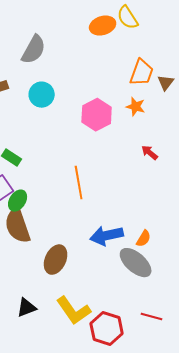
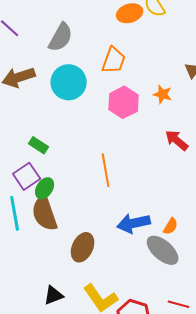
orange trapezoid: (142, 73) -> (114, 60), moved
cyan circle: (42, 95) -> (69, 82), size x1.4
red arrow: (150, 153) -> (177, 140), size x1.4

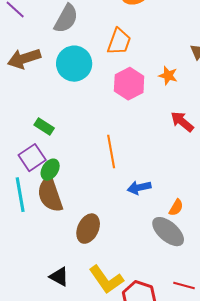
blue arrow: (134, 223) -> (139, 188), moved, size x0.7
black triangle: (54, 295) -> (59, 277), turned 50

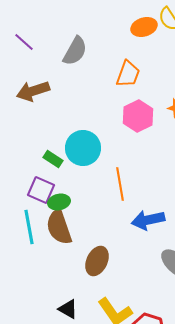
cyan circle: (74, 64) -> (83, 148), moved
purple square: (32, 158) -> (41, 190), turned -32
green ellipse: (50, 170) -> (59, 202), turned 45
blue arrow: (139, 188) -> (148, 220), size x1.4

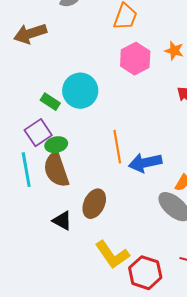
orange line: (120, 184) -> (117, 147), moved
purple square: (41, 190) -> (38, 133), turned 32
black triangle: (68, 309) -> (62, 221), moved

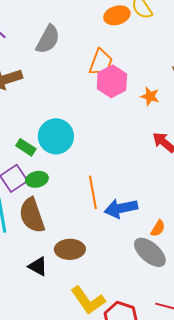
pink hexagon: (135, 59) -> (112, 81), moved
green ellipse: (56, 145) -> (37, 179), moved
brown ellipse: (94, 204) -> (70, 249), turned 64

